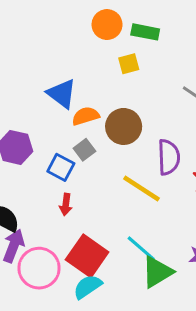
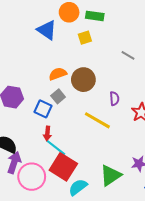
blue triangle: (62, 94) -> (47, 30), moved
purple semicircle: (169, 157) -> (114, 99), size x0.6
cyan line: (141, 248) -> (56, 148), moved
cyan semicircle: (88, 287) -> (78, 187), moved

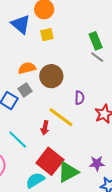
green rectangle: (95, 16) -> (96, 41), moved, turned 54
yellow square: (85, 38) -> (47, 35), moved
red arrow: (47, 133) -> (45, 128), moved
red square: (63, 167) -> (50, 161), moved

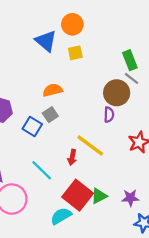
brown circle: (51, 76) -> (117, 93), moved
purple semicircle: (80, 98) -> (109, 115), moved
green triangle: (68, 172) -> (99, 196), moved, size x0.7

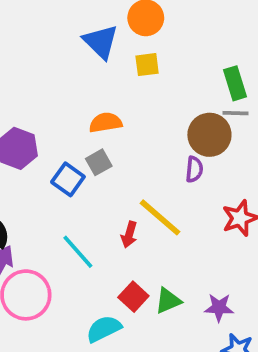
gray line: (132, 78) -> (236, 113), turned -40
red square: (78, 195) -> (133, 297), size x0.6

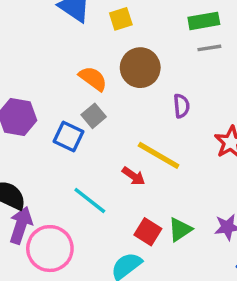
green rectangle: (235, 83) -> (204, 21), turned -72
orange semicircle: (106, 123) -> (93, 79), turned 56
brown circle: (209, 135) -> (140, 68), moved
red arrow: (129, 234) -> (133, 176), turned -60

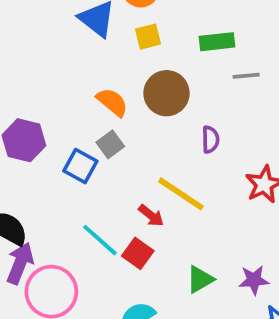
green rectangle: (204, 21) -> (217, 42), moved
red square: (148, 232) -> (138, 253), moved

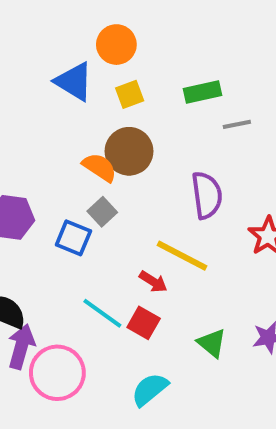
brown circle: (166, 93) -> (129, 151), moved
purple semicircle: (210, 139) -> (207, 195), size x1.6
green triangle: (200, 279) -> (212, 343), turned -44

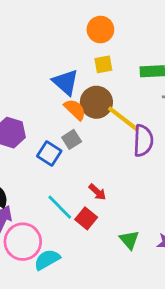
blue triangle: (74, 82) -> (66, 82), moved
yellow line: (182, 256) -> (124, 119), moved
cyan semicircle: (150, 389) -> (47, 260), moved

